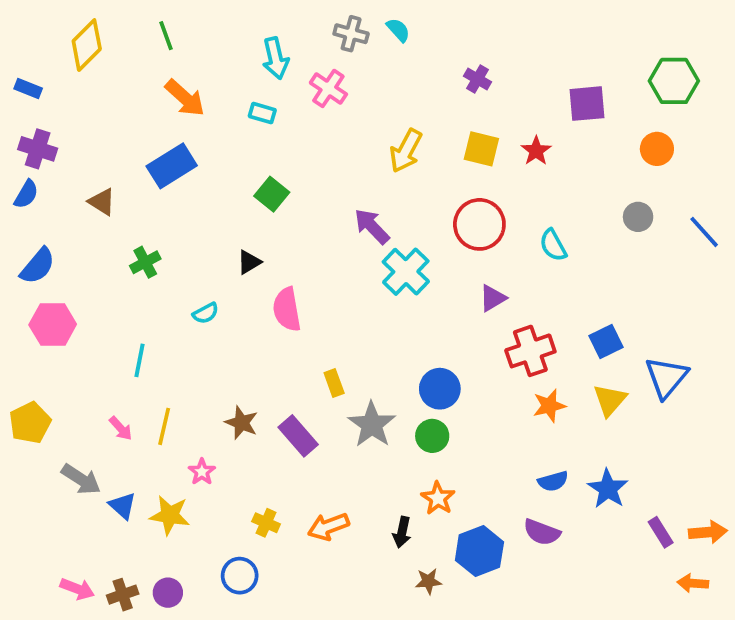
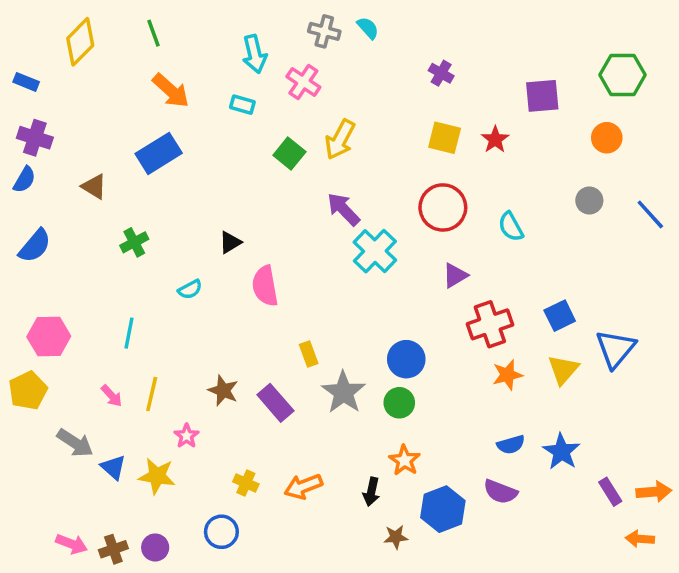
yellow arrow: (406, 151) -> (340, 139), moved
green square: (272, 194) -> (289, 153), moved
pink hexagon: (53, 325) -> (49, 337), moved

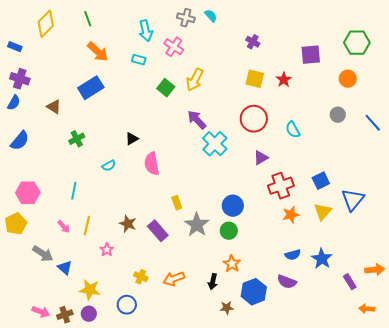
yellow star: (157, 476) -> (90, 290), moved
orange arrow: (654, 492) -> (375, 270), moved

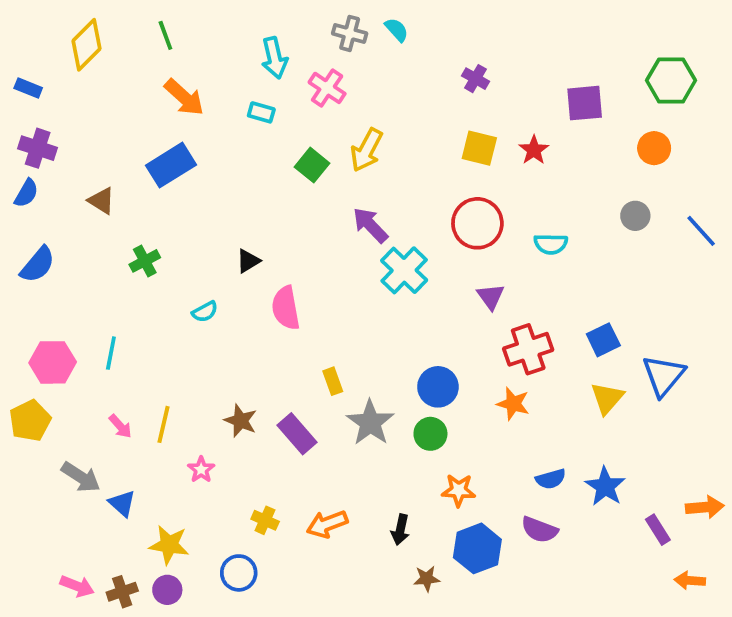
cyan semicircle: (293, 130) -> (551, 244), turned -60
purple triangle: (261, 158) -> (491, 297), turned -35
cyan line: (74, 191) -> (111, 353), moved
orange star: (291, 215) -> (513, 404), moved, turned 30
orange star: (232, 264) -> (459, 490), moved, turned -30

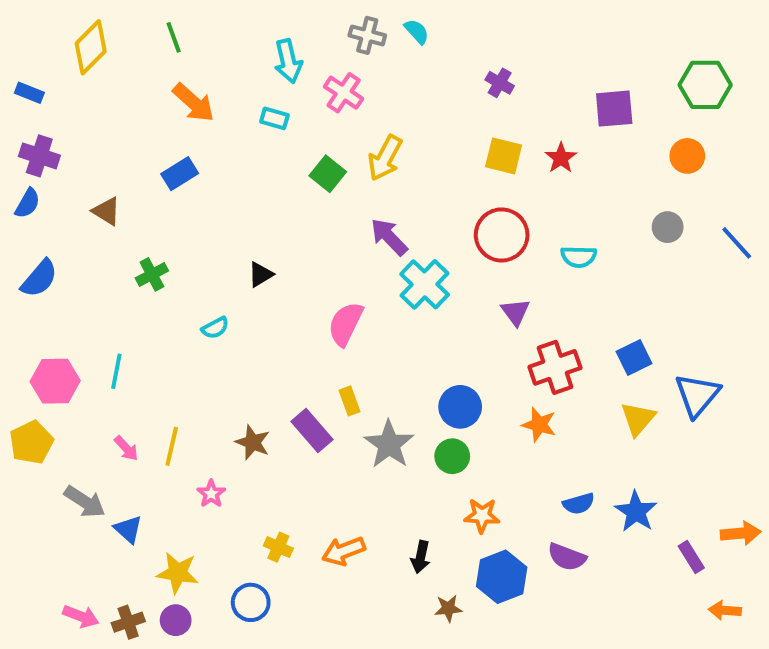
blue rectangle: (171, 165) -> (180, 174), size x0.7
pink semicircle: (286, 308) -> (346, 324), moved, turned 36
purple rectangle: (297, 434) -> (312, 431), moved

